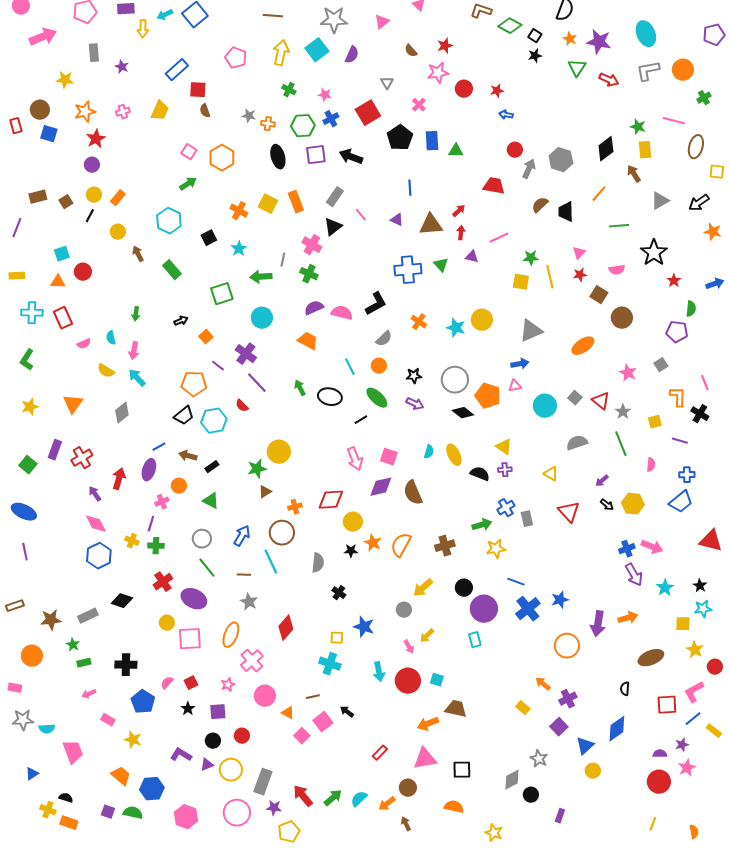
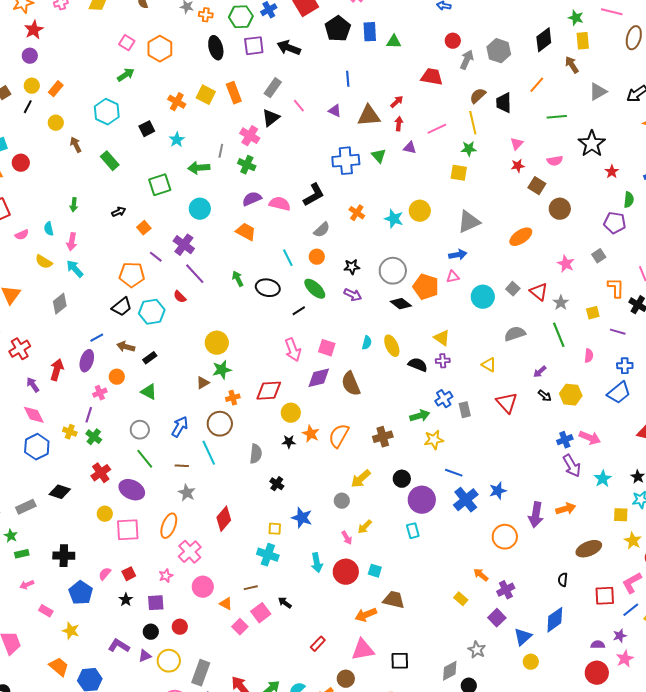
yellow line: (550, 277) -> (473, 123), moved
green star: (257, 469) -> (222, 370), moved
green cross: (156, 546) -> (94, 437), turned 35

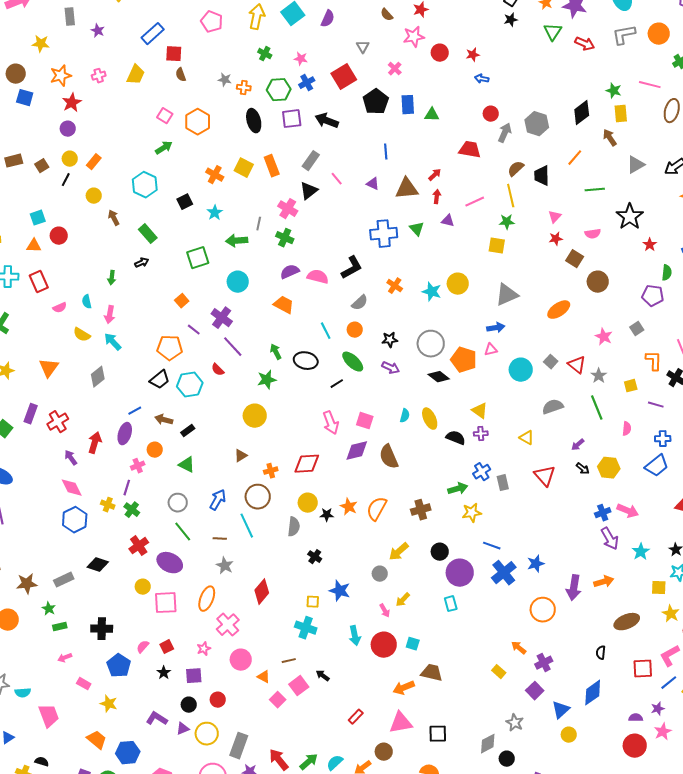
black arrow: (119, 212) -> (142, 263), moved
green star: (222, 370) -> (267, 380), moved
yellow circle: (291, 413) -> (308, 503), moved

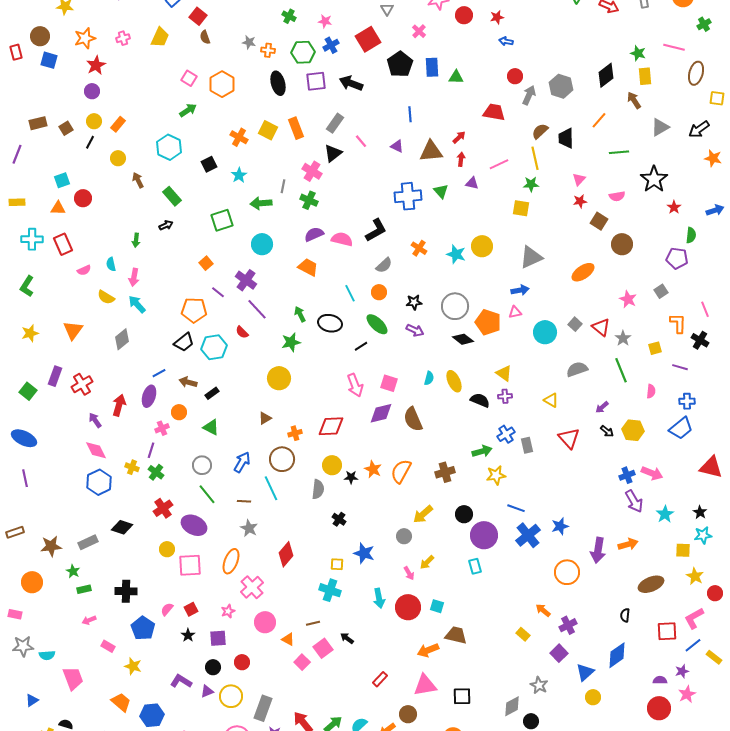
red square: (174, 54) -> (198, 16), turned 36

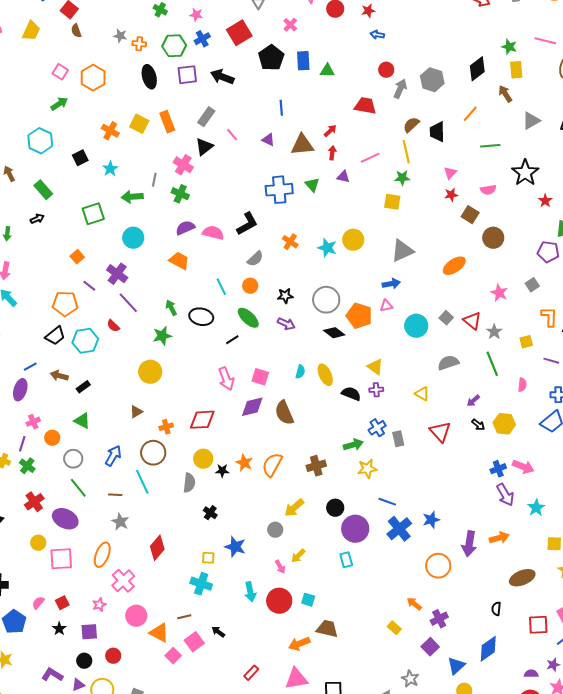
orange circle: (179, 412) -> (52, 438), moved
orange triangle: (288, 639) -> (159, 633), size x1.5

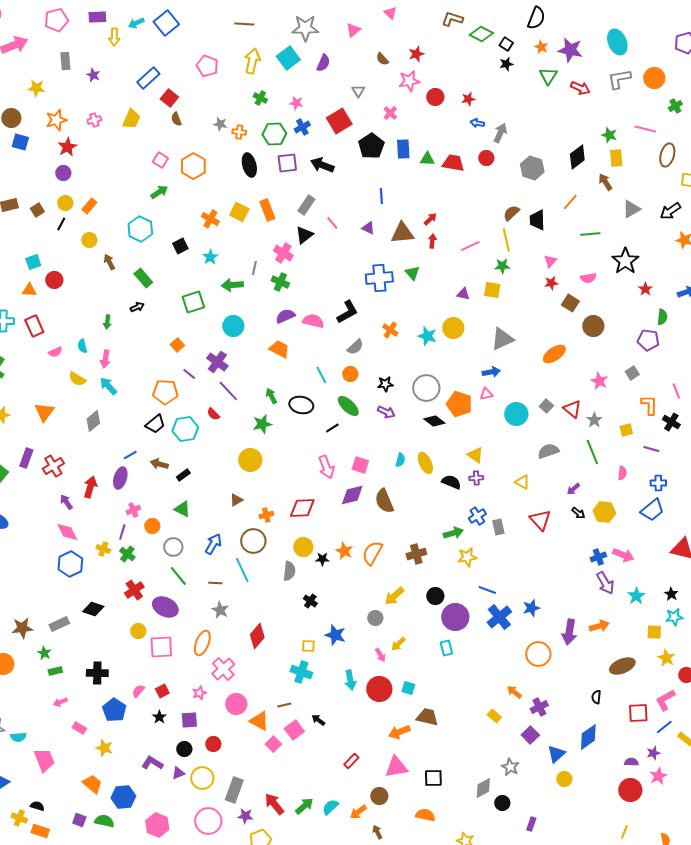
gray arrow: (400, 89) -> (500, 133), moved
red trapezoid: (365, 106) -> (453, 163), moved
purple triangle: (343, 177) -> (463, 294), moved

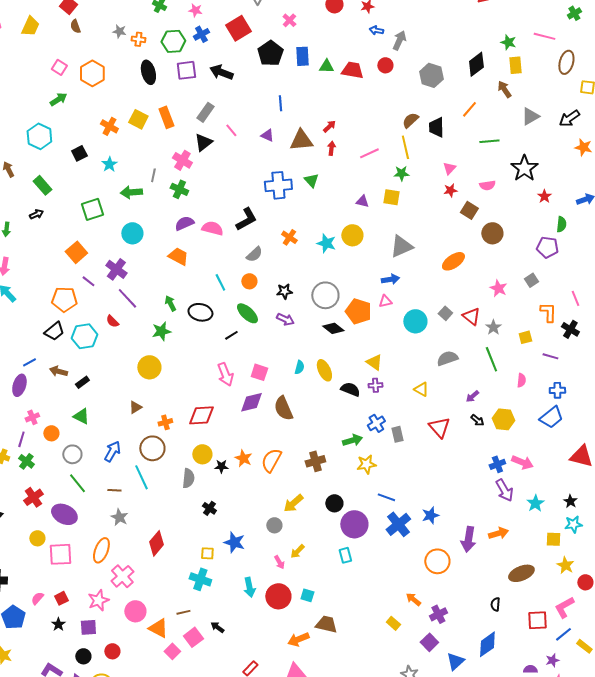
orange square: (177, 345) -> (76, 252), size x1.5
pink star: (199, 693) -> (98, 600), size x1.5

